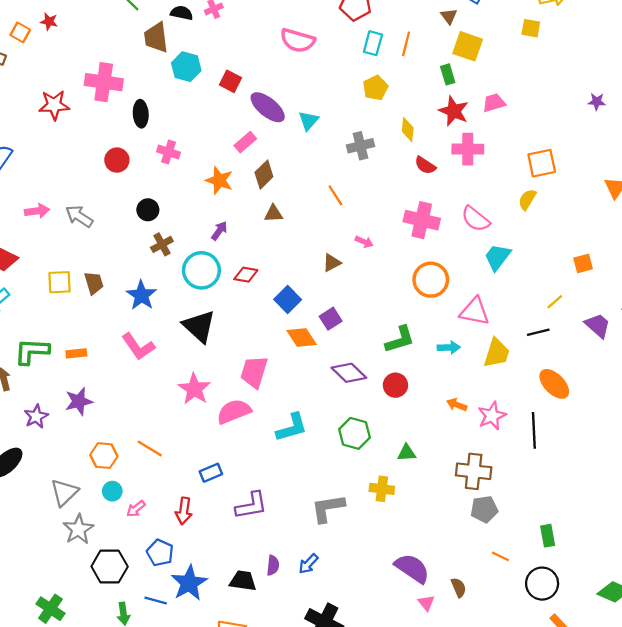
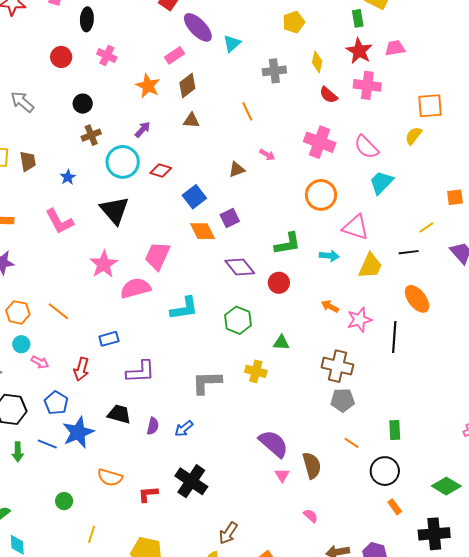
blue star: (141, 295) -> (68, 177), size x0.6
pink arrow: (136, 509) -> (40, 362), turned -120
black trapezoid: (243, 581) -> (119, 414), moved
brown semicircle: (459, 588) -> (312, 465), size x1.5

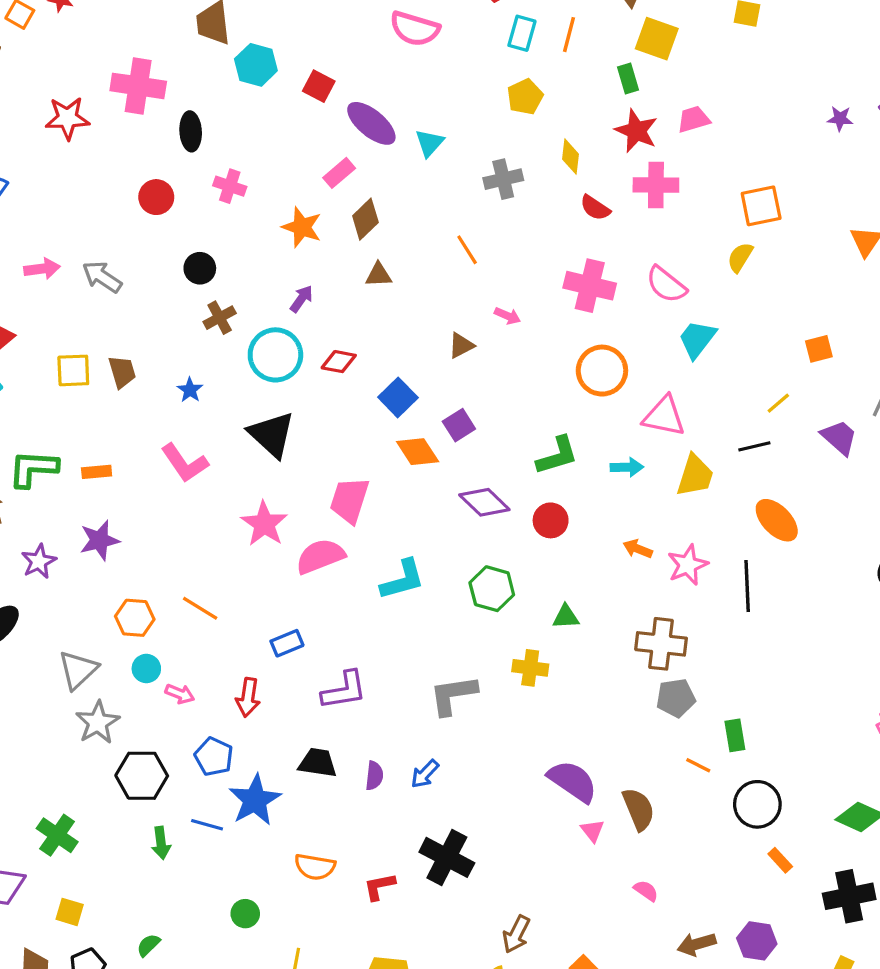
green rectangle: (395, 430) -> (735, 735), moved

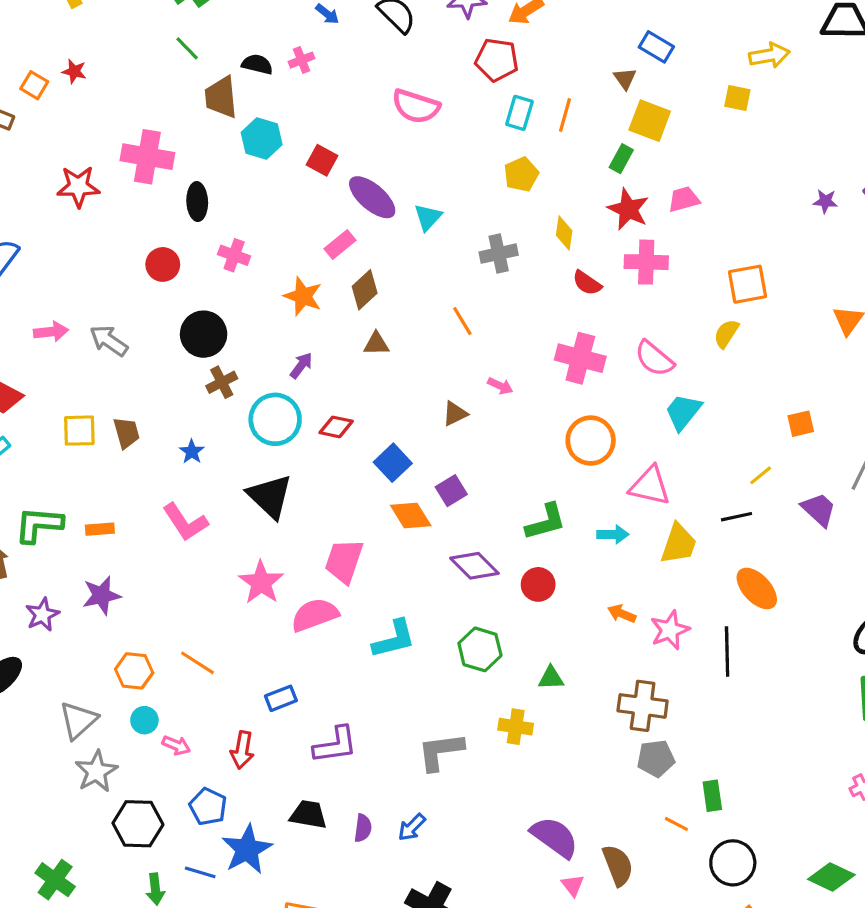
green rectangle: (628, 79) -> (621, 159), turned 44
black circle: (200, 268) -> (204, 334), size x1.5

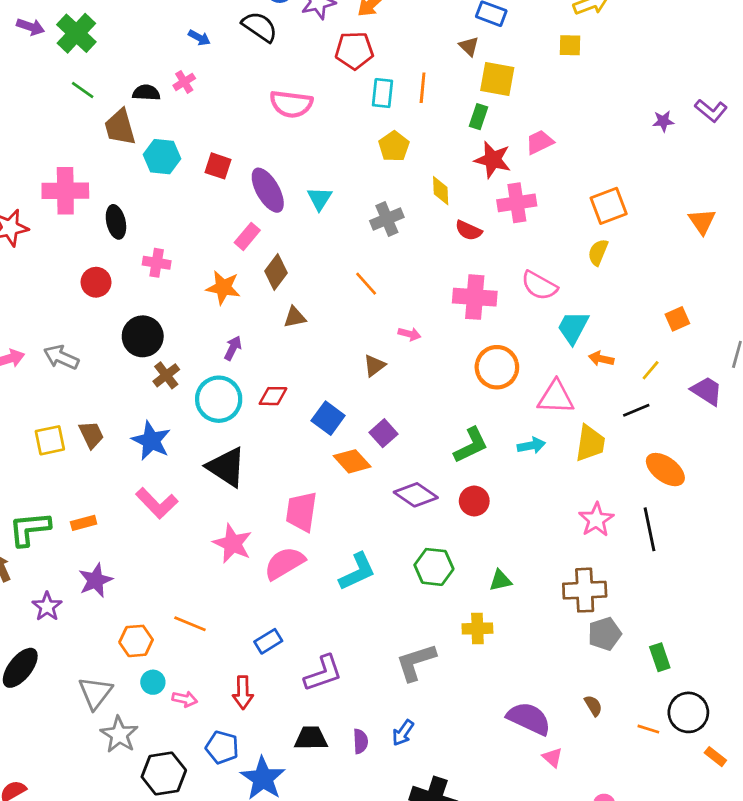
purple ellipse: (372, 197) -> (268, 190), turned 30
blue star: (192, 452) -> (151, 441), size x1.8
orange arrow: (622, 614) -> (601, 359), moved
orange line: (676, 824) -> (648, 729), moved
brown semicircle: (618, 865) -> (593, 706), moved, size x0.6

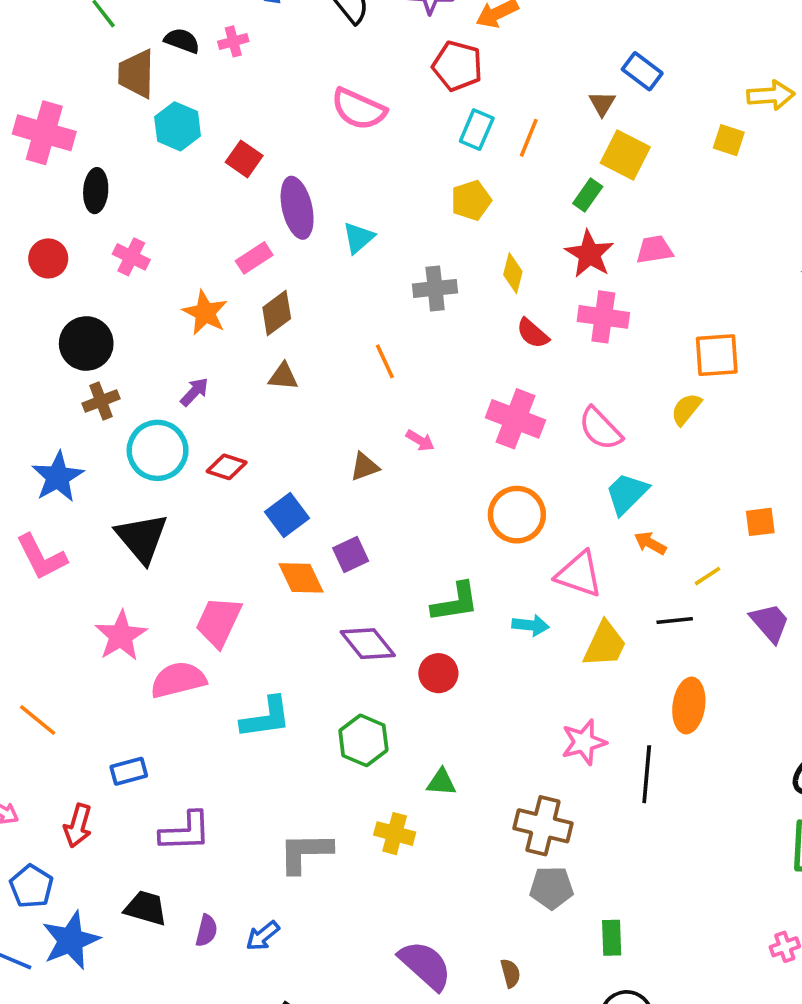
orange ellipse: (665, 470) -> (689, 706), turned 45

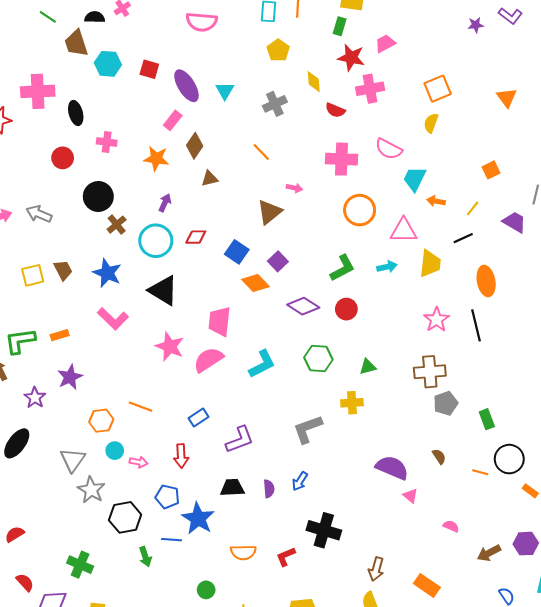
brown triangle: (365, 467) -> (269, 212), size x1.5

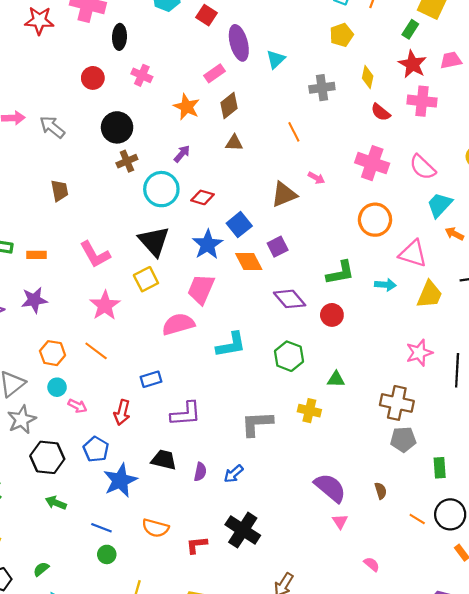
blue star: (107, 273) -> (208, 245), moved
yellow square: (33, 275) -> (146, 279), moved, turned -30
pink star: (170, 347) -> (105, 305), moved
blue line: (172, 540) -> (101, 528), moved
green arrow: (145, 557) -> (56, 503), turned 114

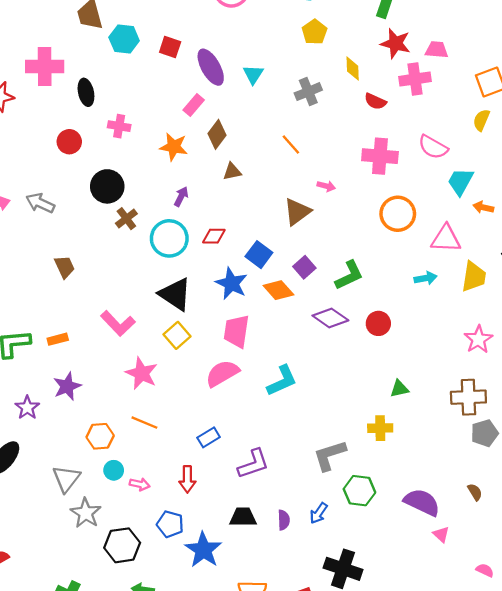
pink trapezoid: (451, 60) -> (437, 50), moved, turned 30
green L-shape: (340, 273) -> (349, 275), moved
green hexagon: (289, 356) -> (359, 491), moved

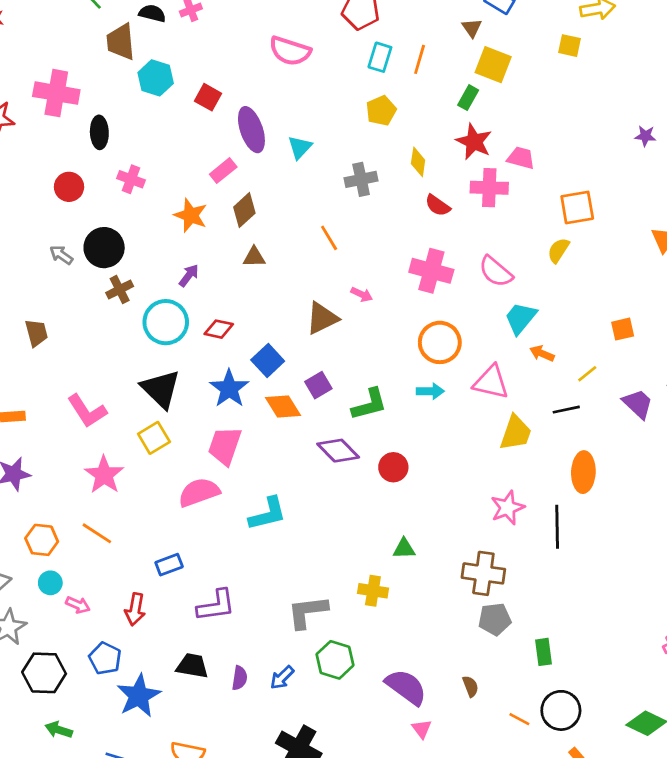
gray arrow: (40, 203) -> (61, 255), moved, size x0.7
cyan arrow: (426, 278) -> (430, 391), moved

